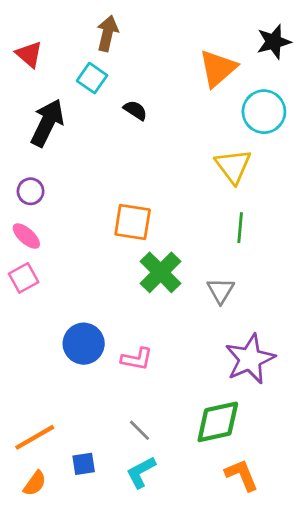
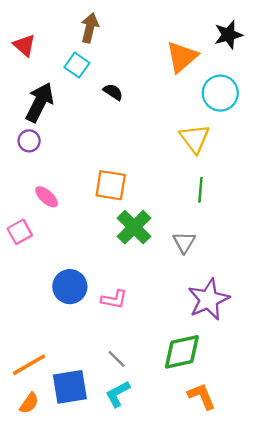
purple circle: (31, 191) -> (29, 141), moved
pink ellipse: (26, 236) -> (47, 197), moved
blue square: (84, 464) -> (70, 387), size x1.8

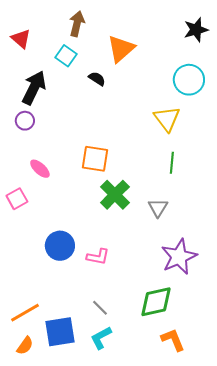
orange triangle: (182, 57) -> (121, 49), moved

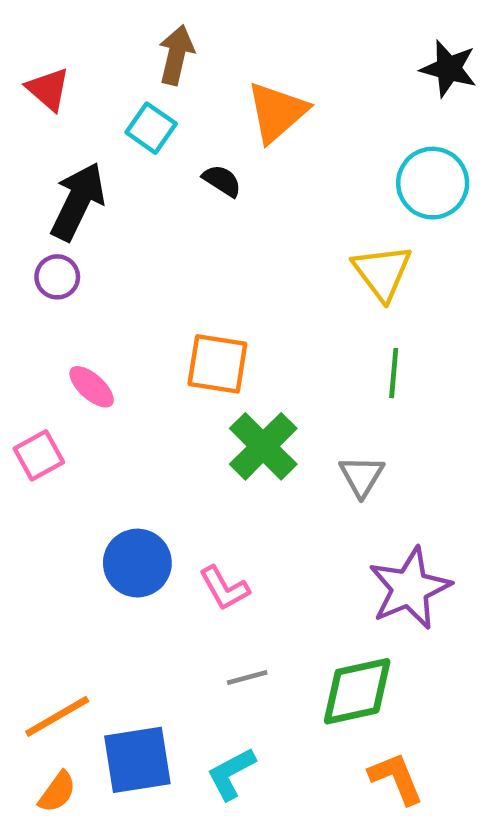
black star: (196, 30) -> (449, 69), turned 30
pink L-shape: (98, 257) -> (224, 588), turned 50
gray line: (100, 308) -> (247, 677), moved, turned -60

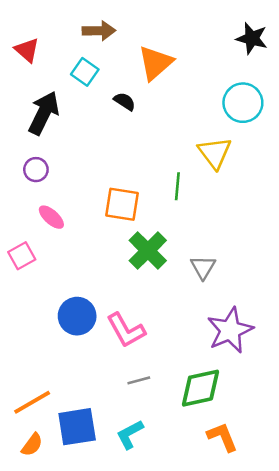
brown arrow: (176, 55) -> (99, 31), turned 76
purple circle: (57, 277) -> (36, 170), moved
green line: (394, 373) -> (177, 186), moved
pink L-shape: (224, 588) -> (126, 330), size x1.4

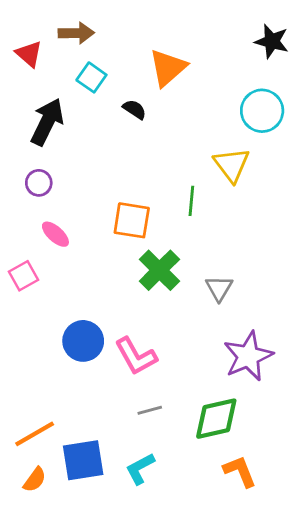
brown arrow: (99, 31) -> (76, 33), moved

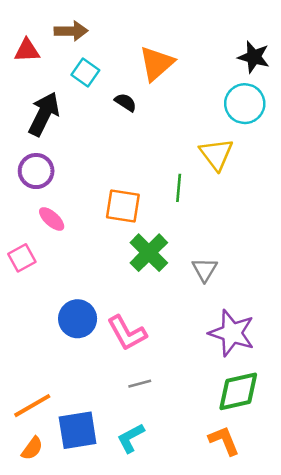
black star: (272, 41) -> (254, 57), moved
red triangle: (29, 54) -> (27, 50), turned -44
purple circle: (39, 183) -> (36, 171), size x1.4
purple star: (248, 356) -> (232, 333), turned -30
green diamond: (216, 419) -> (238, 391), moved

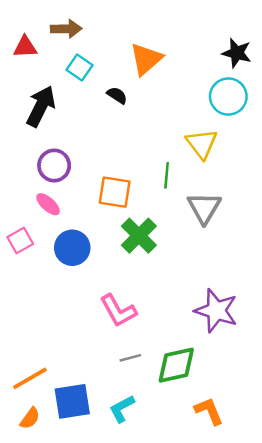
purple circle: (36, 171) -> (54, 165), moved
gray triangle: (205, 270) -> (204, 208), moved, size x1.4
blue circle: (78, 319) -> (72, 248), moved
green diamond: (238, 391) -> (176, 365), moved

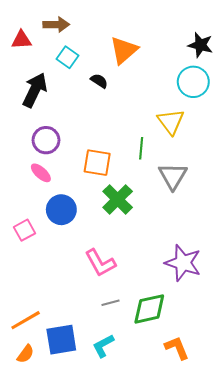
pink square: (20, 240) -> (25, 230), moved

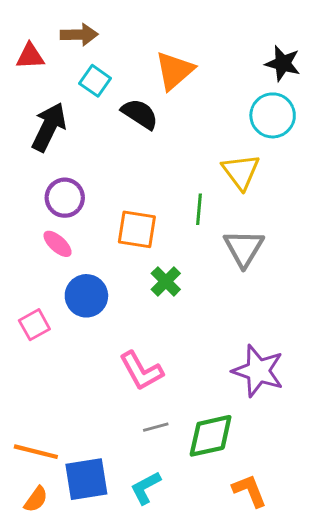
black semicircle: (99, 81) -> (140, 114), size x1.5
green cross: (118, 199) -> (166, 281), size x0.7
orange line: (26, 320) -> (36, 452), turned 44

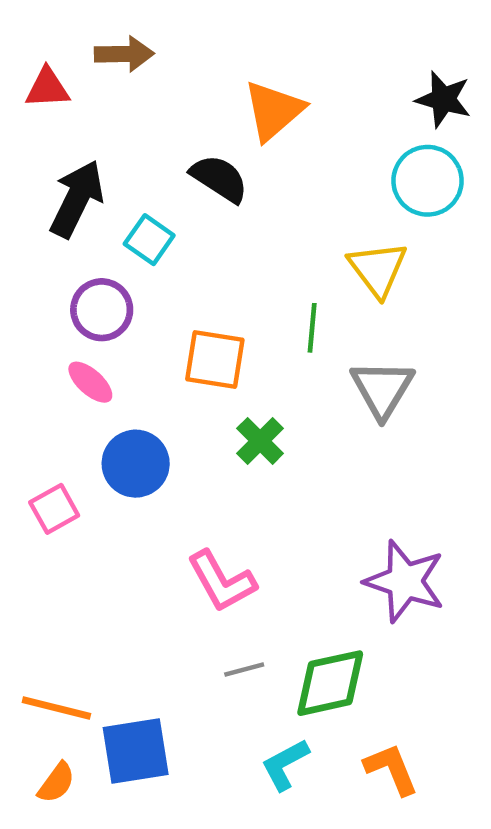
cyan square: (95, 81) -> (149, 240), moved
cyan L-shape: (146, 488) -> (285, 765), moved

